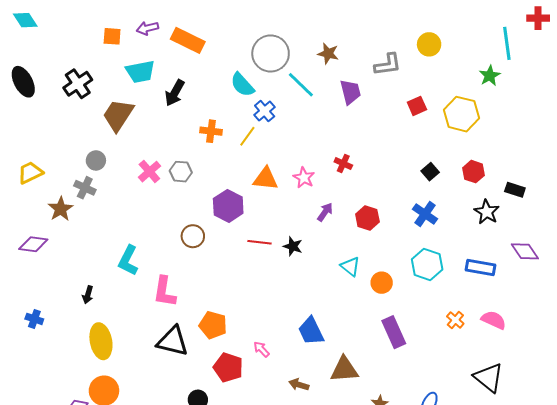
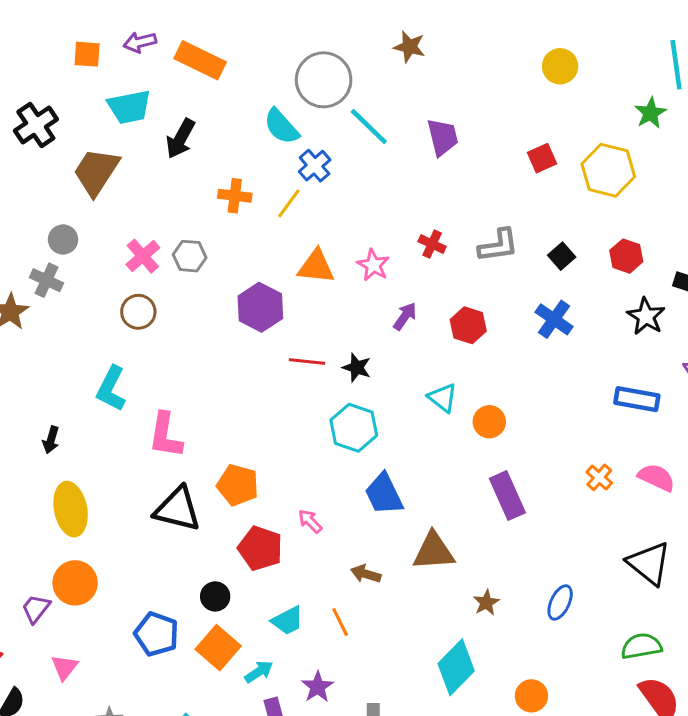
brown star: (328, 53) -> (409, 47), moved
gray L-shape: (388, 65) -> (498, 246), moved
brown circle: (193, 236) -> (138, 312), moved
cyan hexagon: (427, 264) -> (354, 428), moved

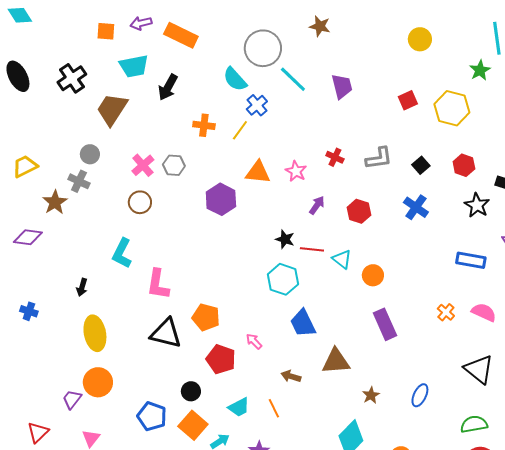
red line: (307, 361) -> (312, 249), moved

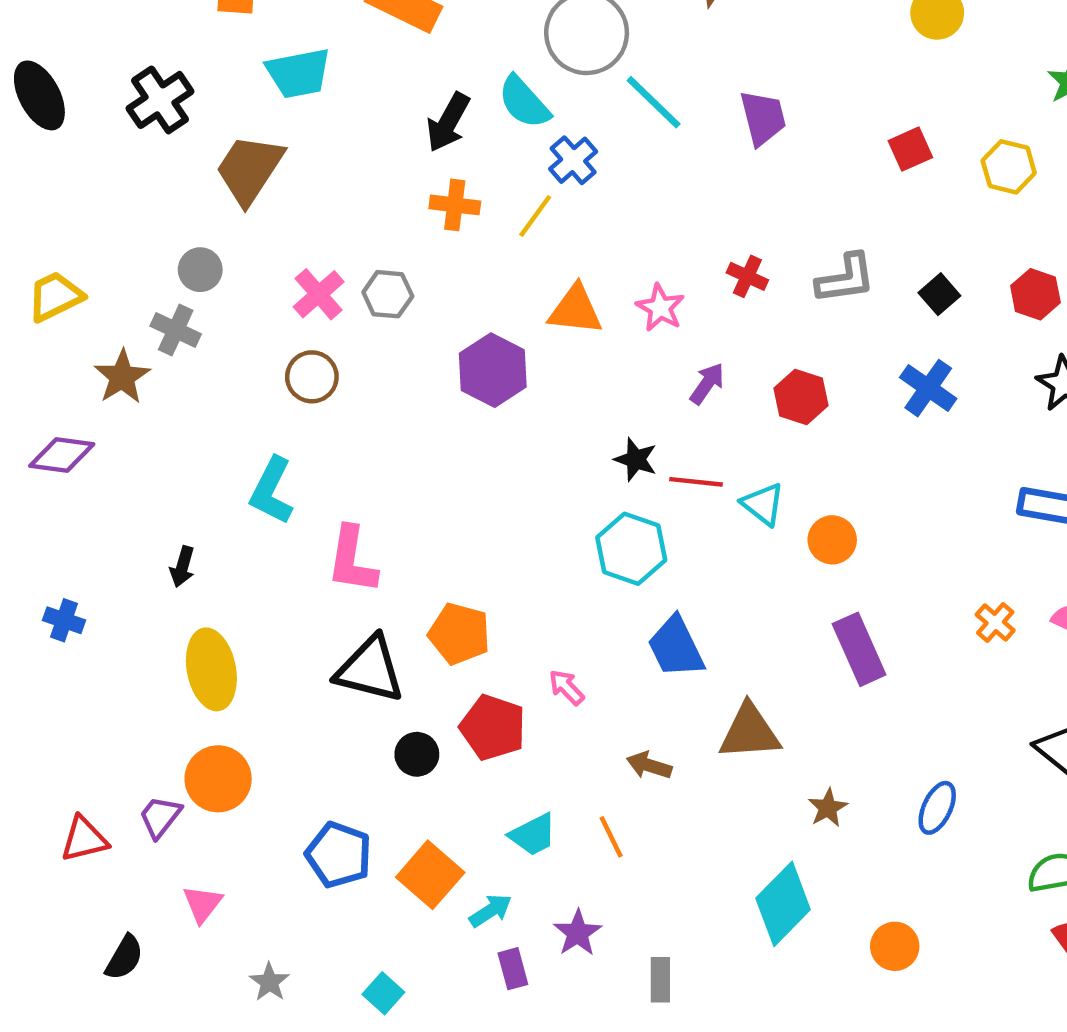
black arrow: (168, 87) -> (448, 122), moved
yellow hexagon: (452, 108) -> (1009, 167), size x0.7
black circle: (191, 391) -> (417, 754), moved
red triangle: (38, 432) -> (84, 839), moved, turned 30

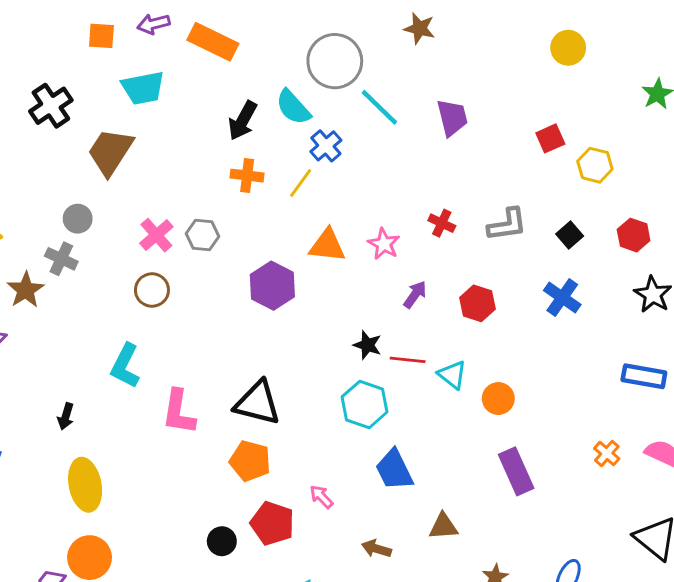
yellow hexagon: (1009, 167) -> (595, 165), moved
black triangle: (370, 669) -> (257, 403), moved
brown triangle: (750, 732) -> (443, 526), size x0.7

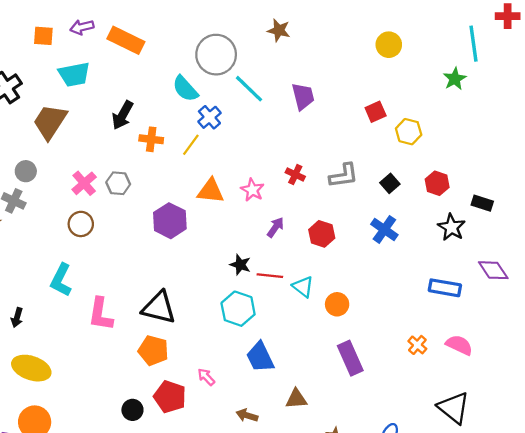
black arrow: (243, 121) -> (123, 115), moved
yellow ellipse: (85, 485) -> (31, 368), turned -60

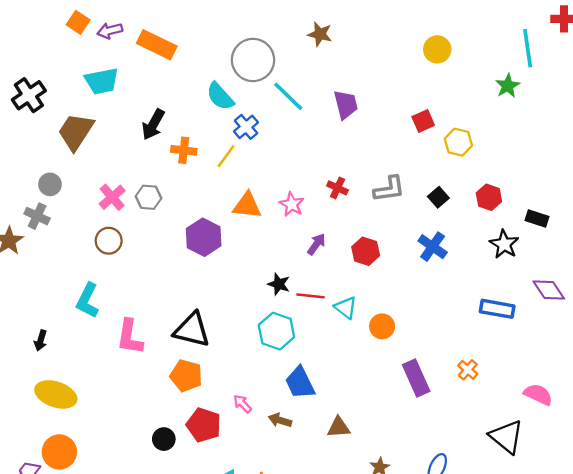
orange square: (43, 36) -> (78, 22), moved, turned 30
pink semicircle: (459, 345) -> (538, 394), moved
purple rectangle: (350, 358) -> (416, 378), moved
brown arrow: (247, 415) -> (280, 420), moved

